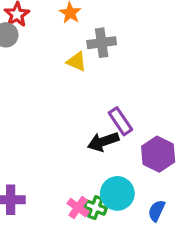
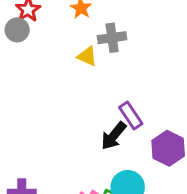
black arrow: (103, 142) -> (114, 136), turned -32

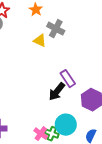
gray cross: (112, 38) -> (56, 29), turned 36

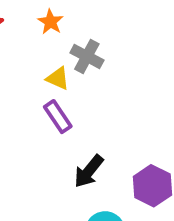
purple rectangle: (68, 79) -> (58, 117), moved

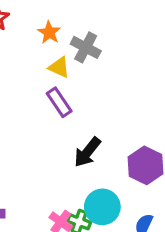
orange star: (50, 22) -> (49, 32), moved

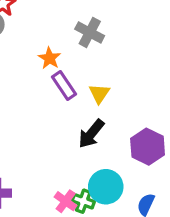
orange star: (49, 32) -> (50, 58), moved
yellow triangle: (59, 67) -> (99, 94), moved, turned 40

